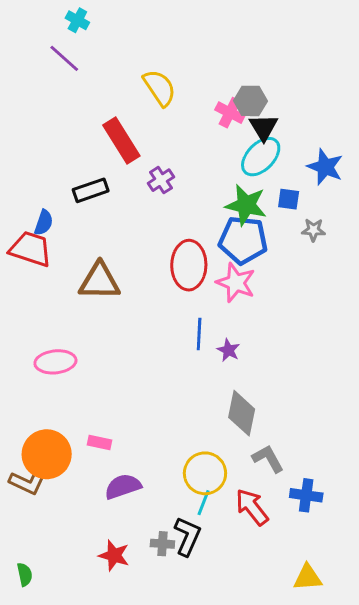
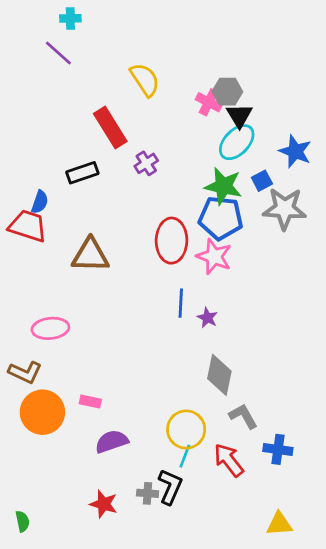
cyan cross: (77, 20) -> (70, 18), turned -30
blue square: (289, 199) -> (262, 181), turned -36
gray star: (313, 230) -> (285, 209), size x2.0
brown L-shape: (28, 482) -> (25, 372), moved

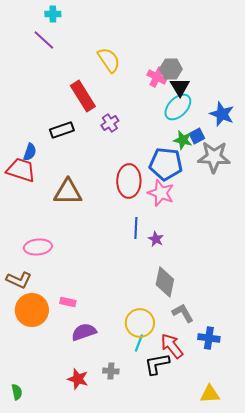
green star: (223, 186) -> (183, 140), moved, size x0.7
black L-shape: (170, 487) -> (157, 364), moved, turned -124

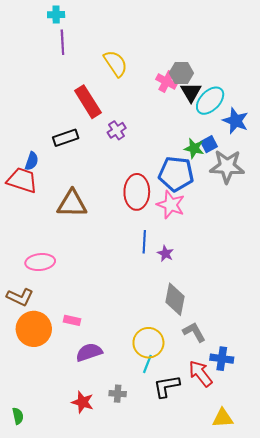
purple line: (44, 40) -> (62, 42), moved, turned 45
cyan ellipse: (178, 107) -> (210, 101), moved
red arrow: (172, 346) -> (200, 374), moved

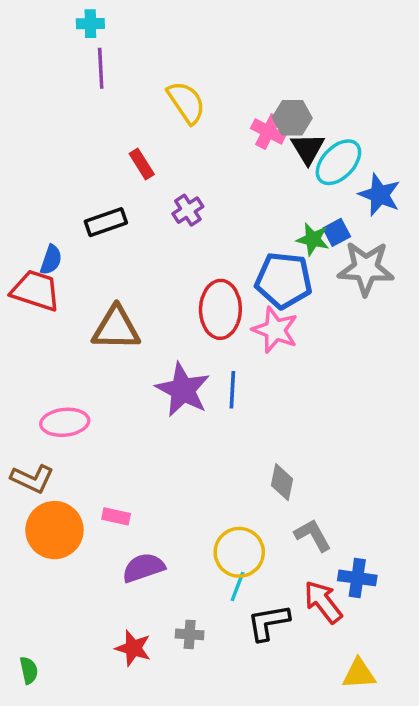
red rectangle: (88, 102) -> (142, 164), size x0.6
purple star: (165, 254) -> (183, 390), moved, size x2.0
gray diamond: (175, 299) -> (282, 482), size x0.7

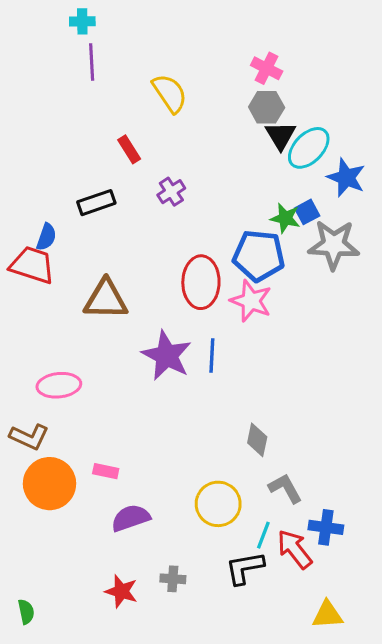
pink cross: (268, 131) -> (267, 68), moved
cyan line: (238, 587) -> (263, 535), moved

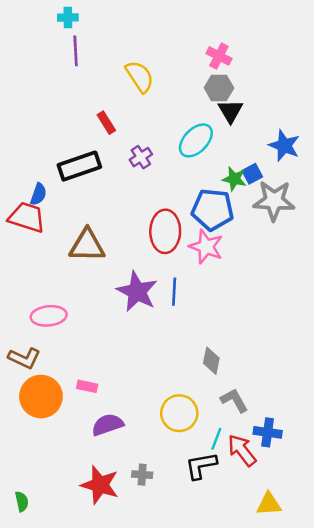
cyan ellipse: (309, 148) -> (196, 140), moved
black rectangle: (96, 203) -> (79, 166), size x1.4
red star: (121, 591) -> (100, 485), size x1.4

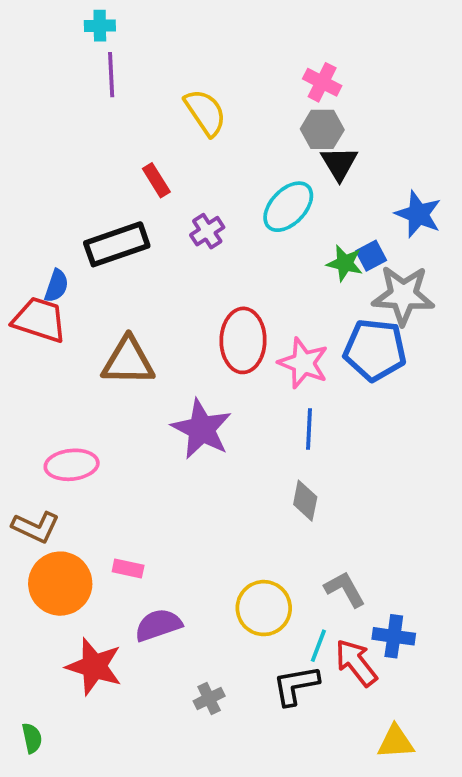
blue pentagon: (213, 210) -> (375, 350), moved
blue line: (174, 292) -> (309, 429), moved
gray diamond: (211, 361) -> (305, 501), moved
gray cross: (142, 475) -> (209, 699), turned -30
red star: (100, 485) -> (94, 666), moved

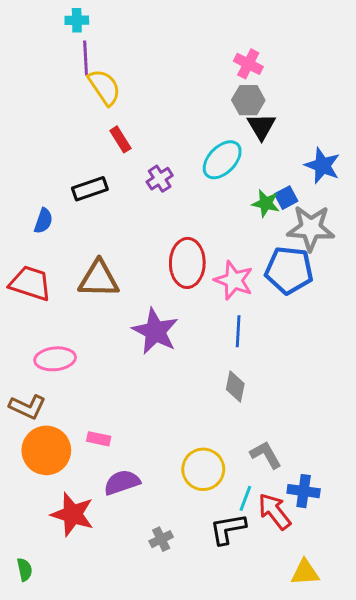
yellow semicircle: (205, 112) -> (104, 87), moved
black rectangle: (117, 244) -> (90, 189), size x0.7
red trapezoid: (39, 320) -> (30, 283), moved

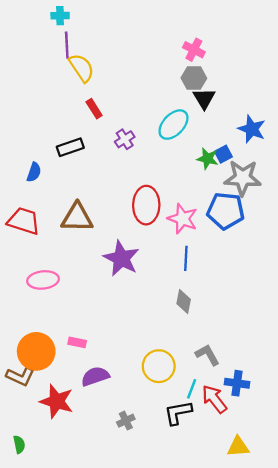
brown L-shape: (27, 407) -> (20, 376), moved

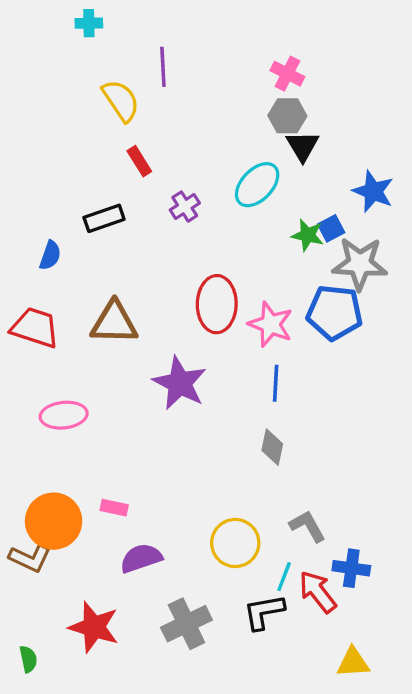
purple line: (67, 45) -> (163, 67), moved
red star: (57, 401) -> (94, 627), moved
gray cross: (126, 421) -> (186, 624), size x1.8

